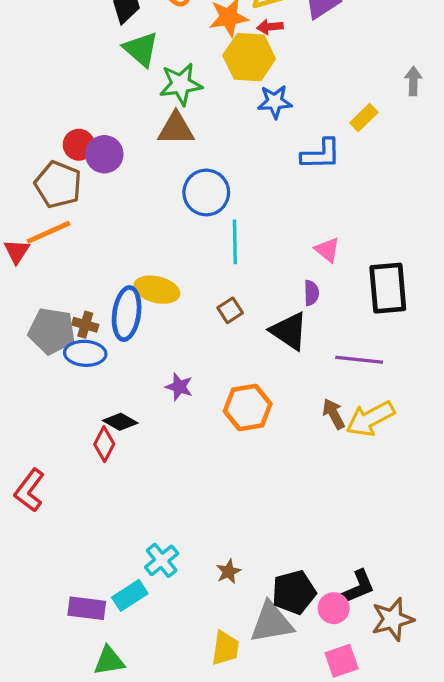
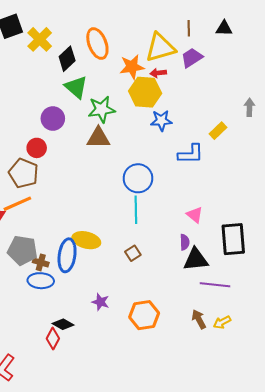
purple circle: (104, 154) -> (53, 119), moved
blue circle: (206, 192) -> (138, 178), moved
gray pentagon: (52, 331) -> (22, 250), moved
black triangle: (289, 331) -> (196, 259), moved, turned -40
yellow arrow: (370, 419) -> (222, 322), size x0.6

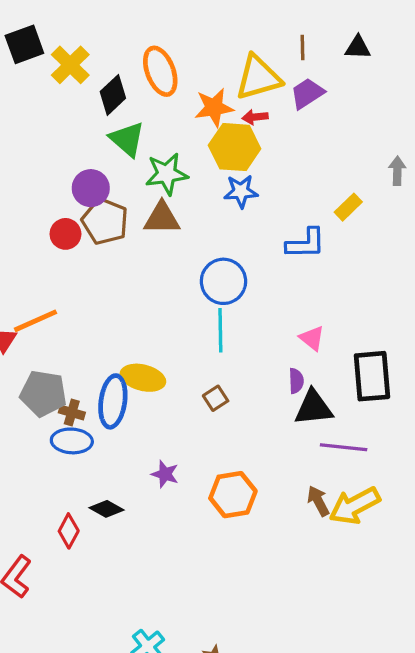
blue star: (161, 121) -> (241, 191), moved
brown pentagon: (23, 173) -> (105, 221), moved
yellow arrow: (222, 322) -> (355, 506), size x1.8
red diamond: (53, 338) -> (69, 531), moved

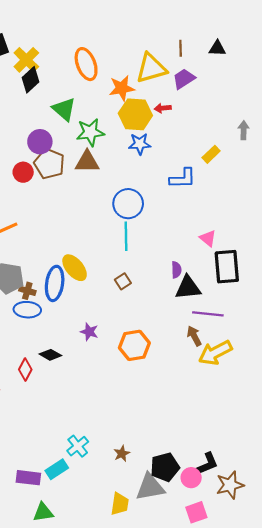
black diamond: (113, 95) -> (30, 80), moved
red arrow: (255, 117) -> (163, 108), moved
pink triangle: (312, 338) -> (208, 238), moved
yellow ellipse: (143, 378) -> (75, 268), turned 36
brown arrow: (318, 501) -> (194, 336), moved

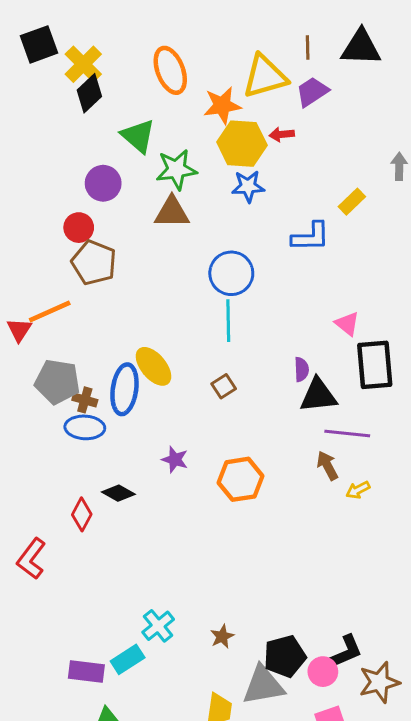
black triangle: (217, 48) -> (361, 47), size x1.6
brown pentagon: (49, 164) -> (94, 263), moved
yellow arrow: (215, 353) -> (358, 490), size x0.5

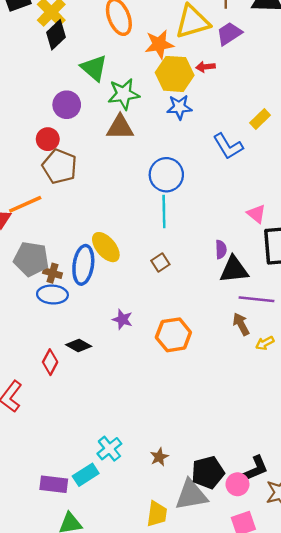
blue L-shape: (311, 237) -> (228, 146), turned 60

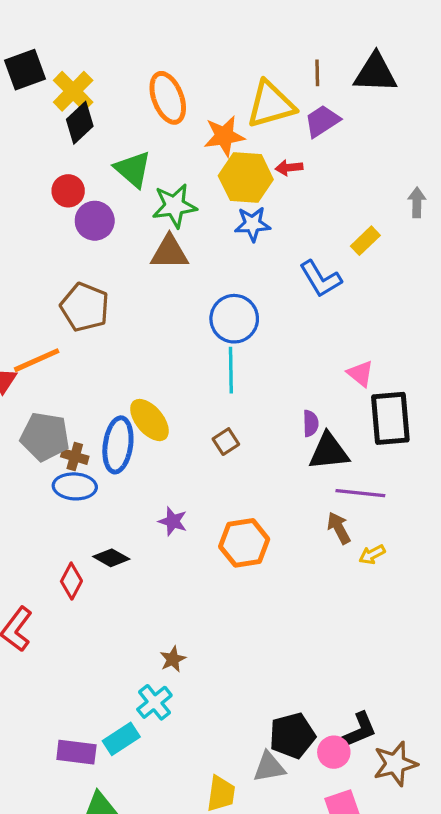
red circle: (48, 139) -> (68, 191), moved
brown star: (159, 457) -> (173, 659), moved
gray triangle: (191, 495) -> (269, 767), size x0.7

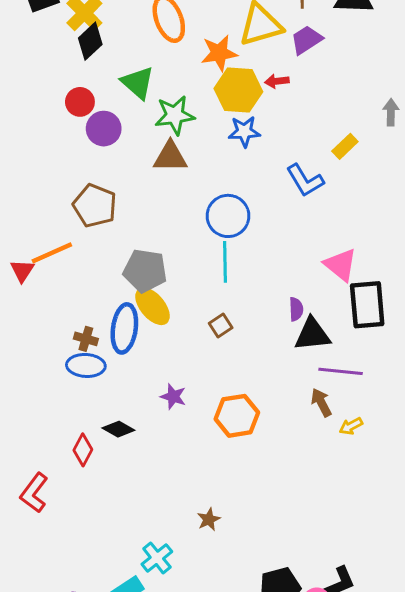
pink triangle: (360, 374) -> (341, 265), size x1.4
gray pentagon: (45, 437) -> (145, 271), moved
brown star: (173, 659) -> (209, 519), moved

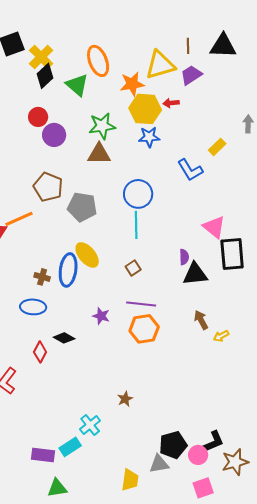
green triangle: (138, 83) -> (77, 85), moved
gray pentagon: (145, 271) -> (82, 207), moved
blue ellipse: (86, 365) -> (33, 307), moved
purple line: (341, 371) -> (141, 304), moved

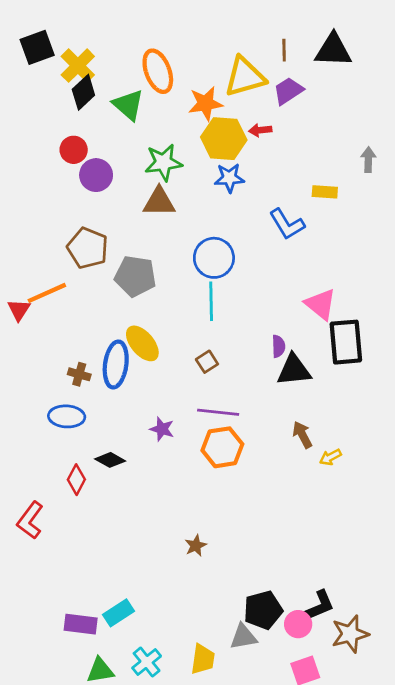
yellow rectangle: (217, 147) -> (325, 192), turned 48
cyan cross: (90, 425) -> (147, 662), moved

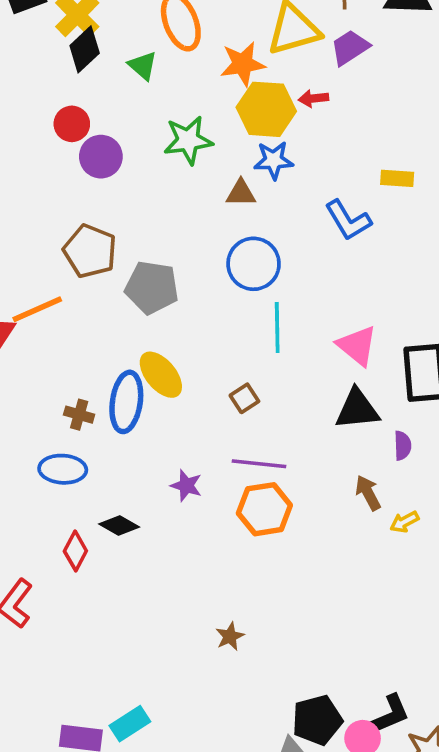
green triangle: (128, 105) -> (143, 66), size x0.7
brown triangle: (159, 202) -> (241, 193), moved, size x0.7
cyan line: (211, 301) -> (277, 327), moved
pink triangle: (321, 304) -> (357, 346), moved
purple semicircle: (278, 346) -> (403, 446), moved

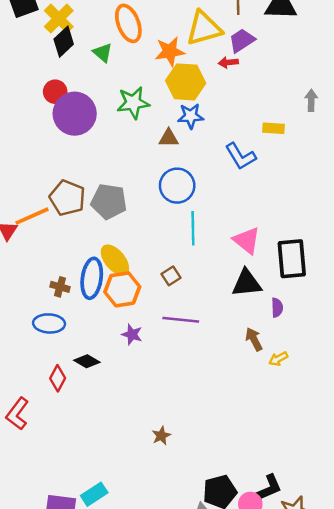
red arrow: (314, 98) -> (228, 62), moved
purple circle: (101, 157) -> (75, 114), size x1.5
brown pentagon: (90, 251) -> (67, 198), moved
orange hexagon: (264, 509) -> (122, 289), moved

